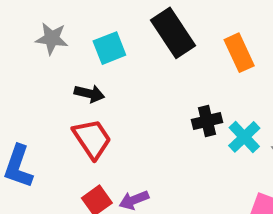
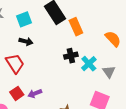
orange rectangle: (239, 53) -> (76, 27), moved
black arrow: (89, 94) -> (26, 41), moved

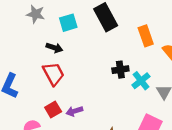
orange rectangle: (76, 27) -> (146, 36), moved
black arrow: (26, 41) -> (54, 48), moved

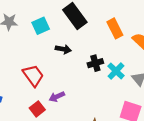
black arrow: (54, 48) -> (63, 49), moved
purple arrow: (74, 111) -> (57, 97), moved

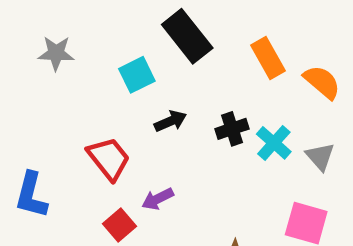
cyan square: (41, 26) -> (137, 75), moved
black arrow: (63, 49) -> (170, 121), moved, turned -32

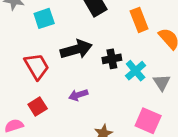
cyan square: (137, 75) -> (44, 18), moved
black arrow: (170, 121) -> (76, 49), size x1.6
purple arrow: (158, 199) -> (78, 95), moved

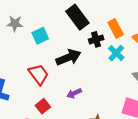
black cross: (112, 59) -> (96, 39), moved
cyan cross: (136, 71) -> (116, 53), moved

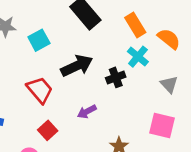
black cross: (96, 39) -> (116, 77), moved

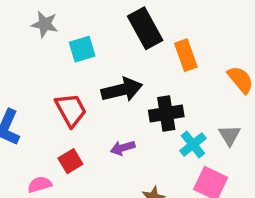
orange rectangle: (135, 25) -> (186, 55), moved
cyan cross: (138, 57) -> (193, 144), moved
black cross: (116, 77) -> (166, 113), size x1.4

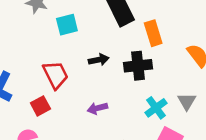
black arrow: (122, 90) -> (99, 60), size x0.6
black cross: (166, 113) -> (138, 66), moved
red square: (70, 161) -> (40, 106), moved

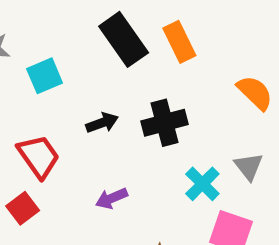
orange rectangle: (153, 33) -> (179, 42), moved

